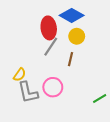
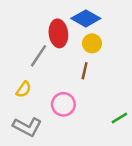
gray line: (51, 47) -> (39, 56), moved
gray L-shape: (28, 92) -> (27, 127), moved, turned -50

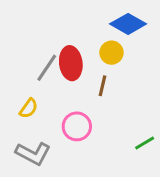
blue diamond: (86, 18) -> (128, 24), moved
red ellipse: (58, 33) -> (71, 63), moved

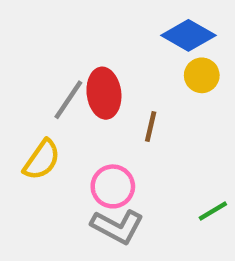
yellow circle: (111, 53) -> (202, 75), moved
yellow semicircle: (29, 108) -> (42, 160), size x1.4
gray L-shape: (33, 154) -> (117, 226), moved

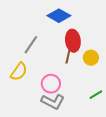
blue diamond: (188, 35) -> (59, 16), moved
yellow circle: (202, 75) -> (91, 58), moved
red ellipse: (104, 93) -> (73, 41), moved

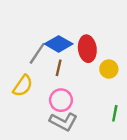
blue diamond: (59, 16) -> (59, 44), moved
brown line: (68, 57) -> (59, 68), moved
green line: (96, 95) -> (115, 113), turned -48

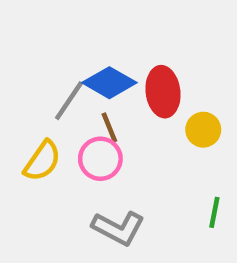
brown line: (59, 68) -> (109, 127), turned -35
pink circle: (61, 100) -> (100, 159), moved

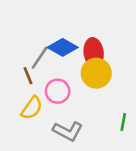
brown line: (109, 127) -> (28, 76), moved
yellow circle: (203, 130) -> (96, 73), moved, size x1.5
yellow semicircle: (42, 161) -> (32, 108), moved

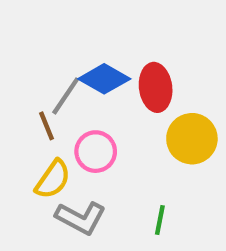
yellow circle: (96, 73) -> (192, 139), moved
green line: (123, 122) -> (160, 220), moved
gray L-shape: (68, 131) -> (81, 218), moved

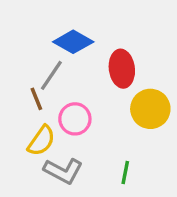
blue diamond: (104, 79) -> (73, 42), moved

